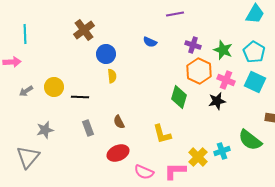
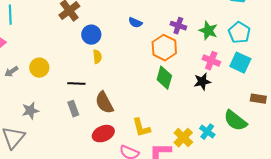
orange hexagon: (199, 71) -> (164, 48), moved
black line: (80, 97) -> (76, 84), moved
brown semicircle: (119, 122) -> (104, 103), size x1.6
yellow L-shape: (162, 134) -> (141, 128), moved
cyan cross: (222, 151) -> (207, 132), turned -35

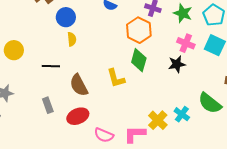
gray rectangle: (73, 109) -> (48, 105), moved
yellow L-shape: (141, 128) -> (116, 78), moved

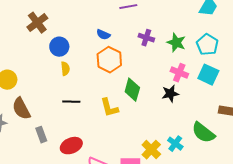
orange hexagon: (139, 30) -> (109, 60), moved
black line: (51, 66) -> (71, 102), moved
brown semicircle: (79, 85) -> (21, 109), moved

